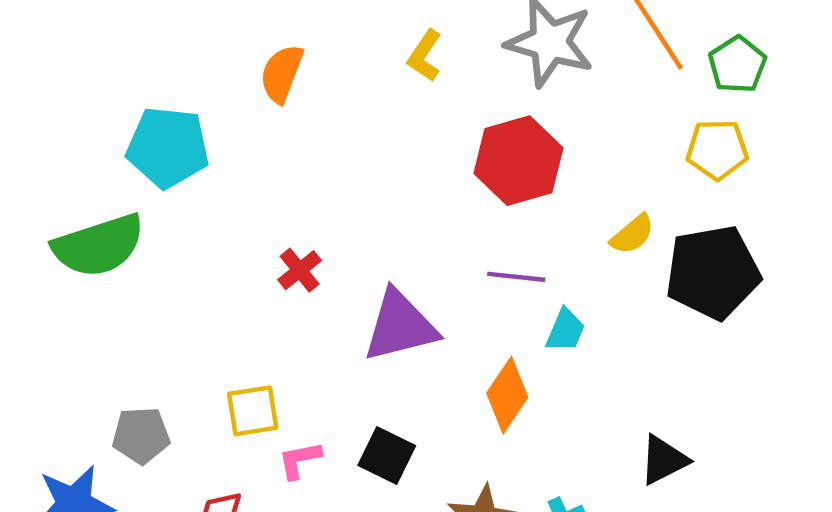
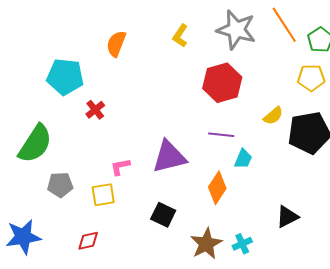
green semicircle: (99, 246) -> (35, 144), moved, turned -39
red cross: (300, 270) -> (95, 110), moved
gray pentagon: (141, 435) -> (60, 185), moved
pink L-shape: (300, 460) -> (120, 167), moved

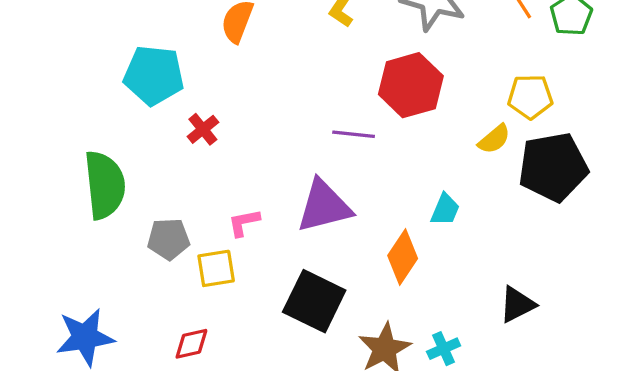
yellow pentagon: (311, 78) -> (530, 97), moved
purple line: (221, 135) -> (354, 134), moved
green semicircle: (35, 144) -> (105, 185), turned -39
gray pentagon: (60, 185) -> (169, 239), moved
black square: (163, 215) -> (314, 301), size x1.5

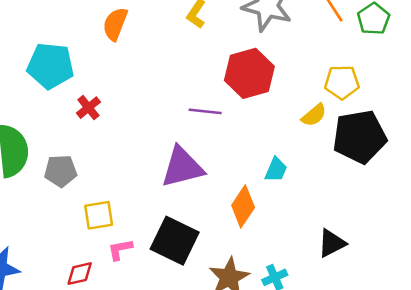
pink L-shape: (244, 223) -> (120, 249), moved
gray pentagon: (169, 239) -> (61, 171), moved

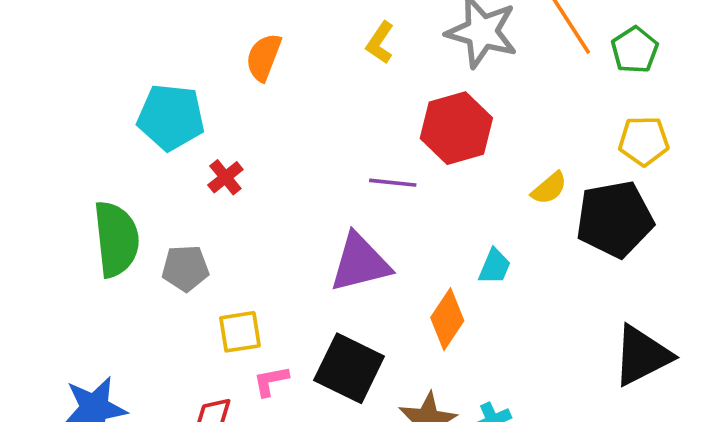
yellow pentagon: (342, 82) -> (644, 141), moved
black triangle: (332, 243) -> (642, 356), moved, size x1.5

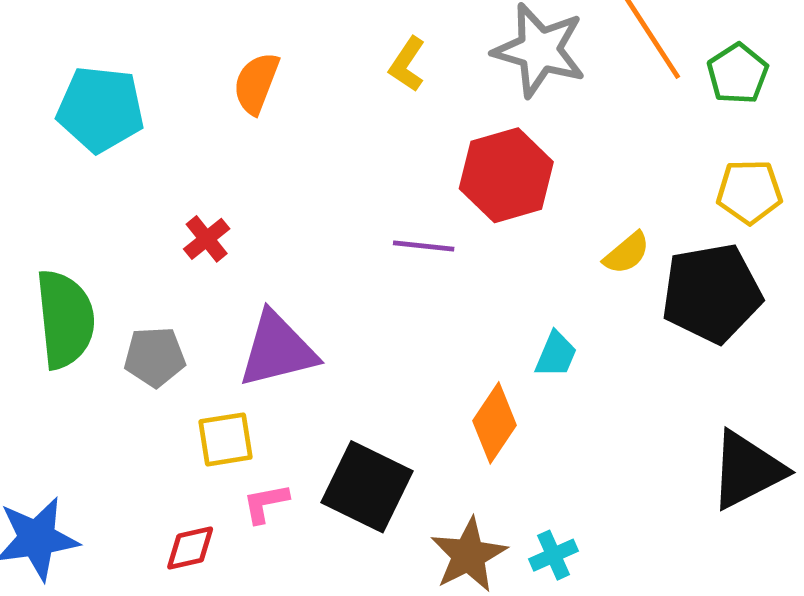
cyan pentagon: (171, 117) -> (100, 109), moved
purple triangle: (360, 263) -> (277, 350), moved

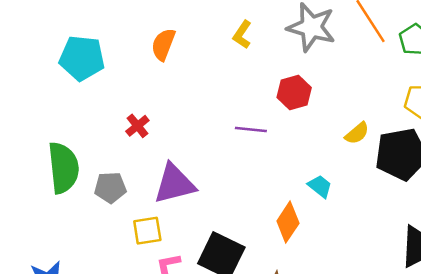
red hexagon: (506, 175) -> (294, 93), size x0.7
cyan trapezoid: (556, 355) -> (320, 186), turned -75

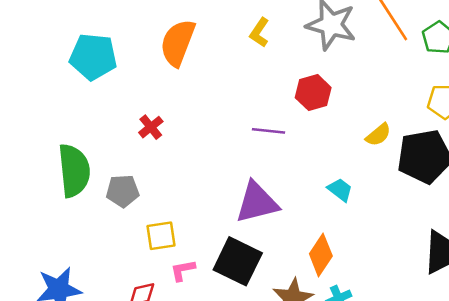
orange semicircle: (163, 44) -> (178, 43), size x1.4
purple triangle: (174, 184) -> (257, 203), moved
orange diamond: (288, 222) -> (321, 255), moved

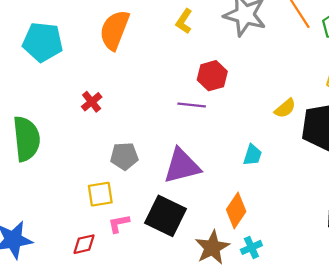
red hexagon: (313, 93) -> (212, 76), moved
cyan trapezoid: (340, 190) -> (252, 155), turned 70
gray pentagon: (123, 191) -> (124, 156), moved

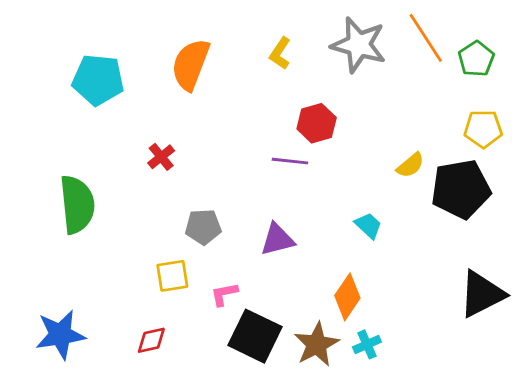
cyan trapezoid: (252, 155) -> (368, 225), turned -65
purple triangle: (182, 166) -> (277, 239), size x0.7
black square: (166, 216) -> (255, 336), moved
pink L-shape: (119, 224) -> (224, 294), moved

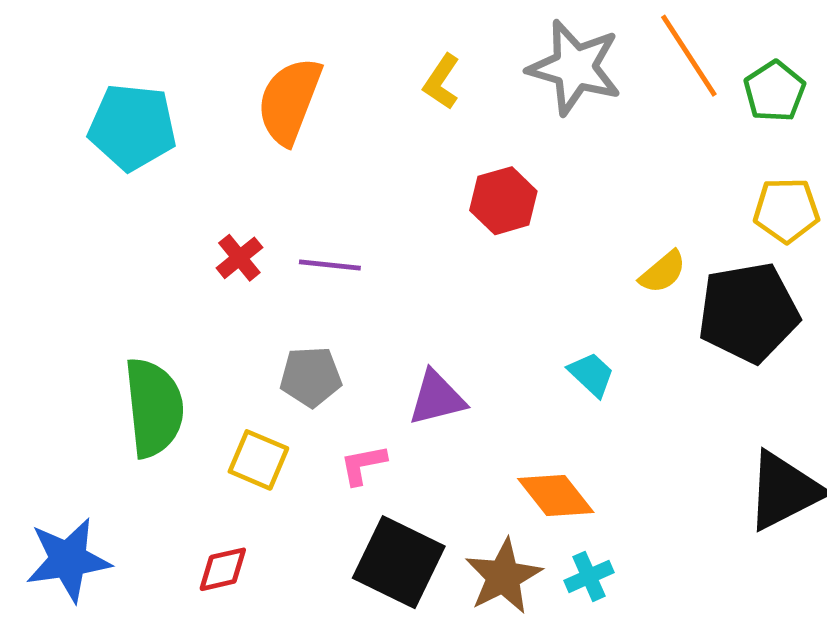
purple line: (290, 161) -> (330, 265), moved
green semicircle: (77, 204) -> (154, 408), moved
yellow square: (172, 276) -> (258, 460), turned 32
pink L-shape: (224, 294) -> (363, 465), moved
orange diamond: (347, 297) -> (556, 496), turned -72

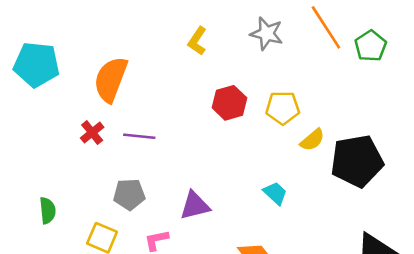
gray star: (575, 68) -> (267, 34), size x0.7
orange semicircle: (289, 101) -> (111, 79), moved
yellow pentagon: (786, 210) -> (283, 108), moved
green semicircle: (154, 408) -> (48, 210), size x0.5

